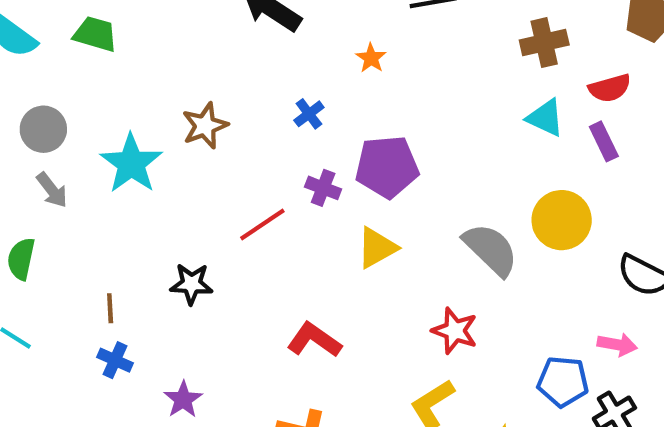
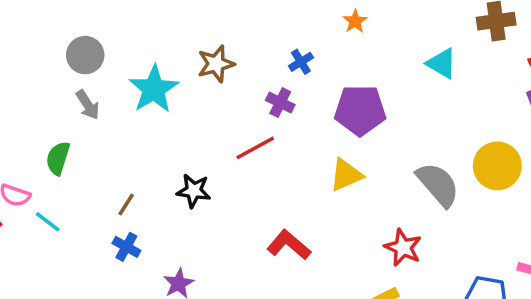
cyan triangle: (545, 118) -> (442, 63), moved
purple cross: (323, 188) -> (280, 103), moved
brown line: (110, 308) -> (126, 204), turned 30

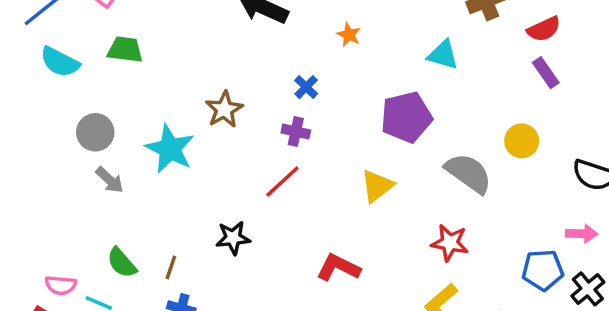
purple pentagon: (360, 110) -> (406, 117), moved
green semicircle: (58, 158) -> (122, 263), moved, turned -44
yellow circle: (497, 166) -> (522, 141), size x0.7

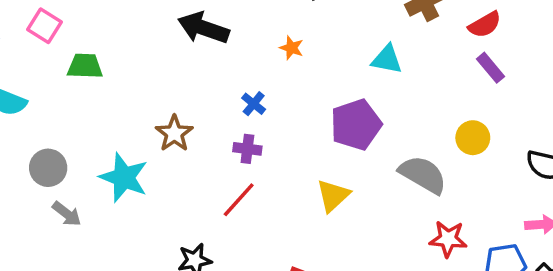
green trapezoid: (125, 50) -> (85, 66), moved
red star: (450, 243) -> (448, 239), moved

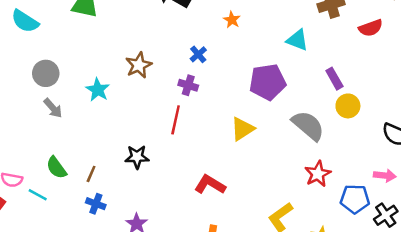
purple rectangle: (490, 68) -> (334, 79), moved
cyan star: (124, 177) -> (98, 90), size x0.7
red line: (239, 200) -> (176, 120), turned -40
red star: (448, 239) -> (318, 174), turned 30

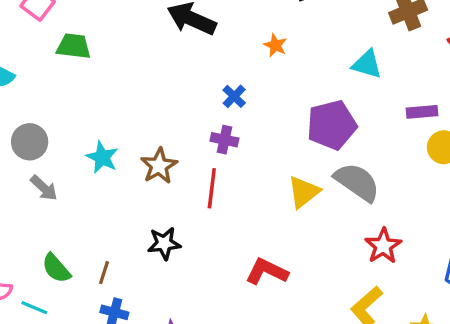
brown star: (139, 65) -> (159, 166), moved
purple rectangle: (334, 79) -> (422, 112), turned -60
gray semicircle: (308, 126) -> (357, 182), moved
red star: (318, 174) -> (383, 246), moved

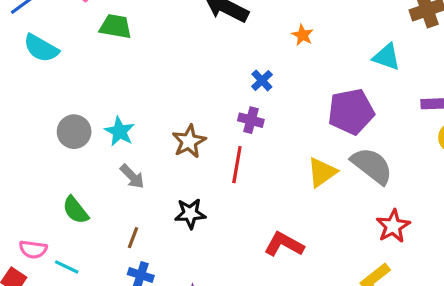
gray circle: (30, 142) -> (74, 132), moved
cyan star: (102, 157) -> (120, 131), moved
gray arrow: (44, 188) -> (132, 176), moved
green semicircle: (56, 268) -> (75, 210), moved

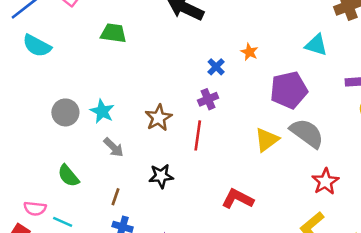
green trapezoid: (116, 27) -> (113, 33), moved
orange star: (303, 35) -> (249, 52), moved
purple cross: (251, 120) -> (208, 99), turned -36

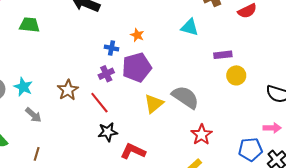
blue cross: (216, 67) -> (111, 48), turned -32
purple pentagon: (289, 90) -> (137, 67), moved
red line: (198, 135) -> (99, 103), turned -45
black star: (161, 176) -> (108, 132), moved

